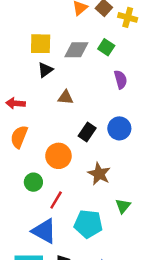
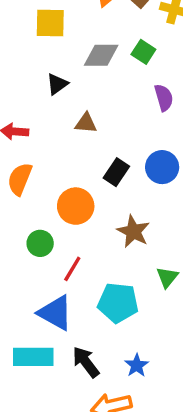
yellow square: (41, 44) -> (50, 23), moved

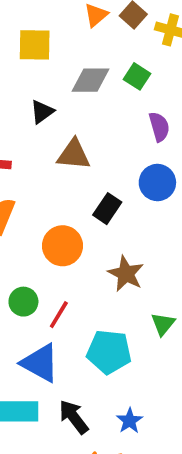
brown triangle: (86, 123) -> (74, 155), size x1.4
blue circle: (162, 167) -> (157, 183), moved
green circle: (40, 243) -> (23, 302), moved

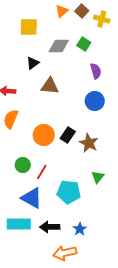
black rectangle: (107, 209) -> (68, 135), moved
brown star: (126, 274) -> (89, 143), moved
black arrow: (74, 417) -> (50, 227), turned -54

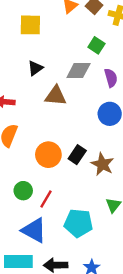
gray diamond: (59, 46) -> (78, 71), moved

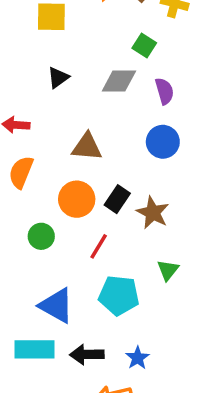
brown triangle: (56, 96) -> (87, 147), moved
green circle: (23, 191) -> (41, 236), moved
red line: (46, 199) -> (99, 246), moved

